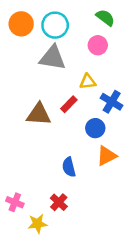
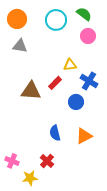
cyan circle: (55, 25) -> (56, 20), moved
pink circle: (98, 45) -> (88, 36), moved
gray triangle: (53, 58) -> (20, 46), moved, size x0.7
orange triangle: (107, 156) -> (84, 136), moved

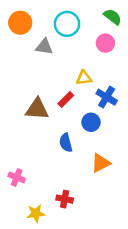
green semicircle: (84, 14) -> (113, 17), moved
gray triangle: (20, 46) -> (44, 47), moved
blue semicircle: (55, 133) -> (66, 143), moved
pink cross: (12, 161) -> (17, 177), moved
red cross: (47, 161) -> (65, 199), moved, turned -32

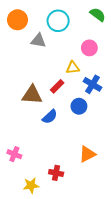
pink circle: (105, 43) -> (89, 48), moved
blue semicircle: (66, 143) -> (50, 117), moved, turned -119
orange triangle: (101, 163) -> (87, 154), moved

